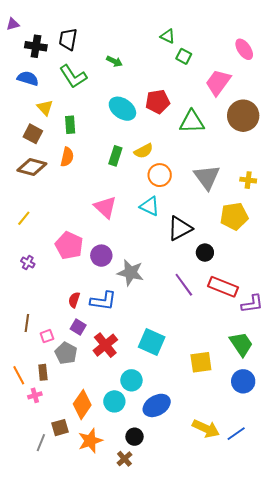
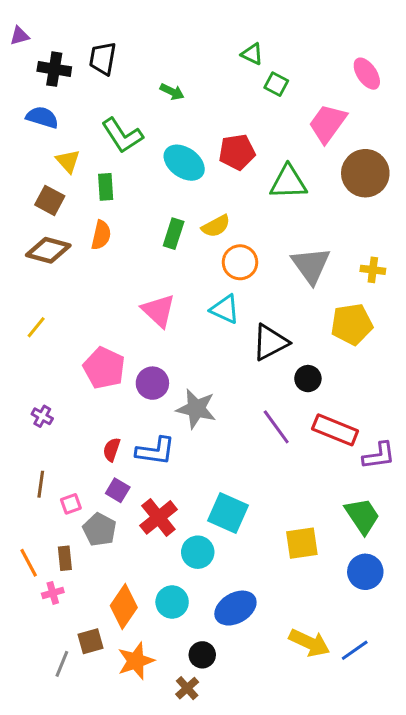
green L-shape: (73, 76) -> (122, 135), moved
purple cross: (28, 263) -> (42, 416), moved
cyan circle: (131, 380) -> (198, 552), moved

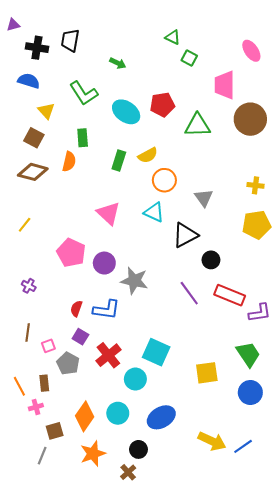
pink trapezoid: (328, 123) -> (224, 85), turned -36
green rectangle: (106, 187) -> (83, 138), moved
gray triangle: (311, 265) -> (204, 198), moved, size x0.7
yellow pentagon: (352, 324) -> (257, 225), moved
brown square: (91, 641) -> (55, 431), moved

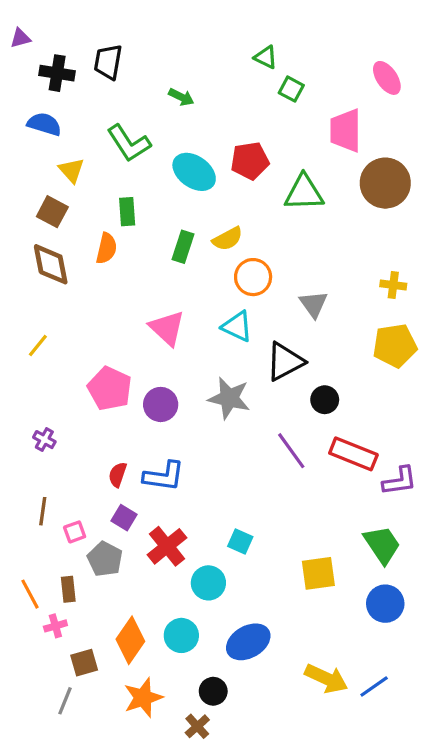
brown diamond: (33, 172) -> (51, 264), turned 64
gray star: (134, 281) -> (229, 398), moved
cyan square: (156, 352) -> (240, 541), size x0.6

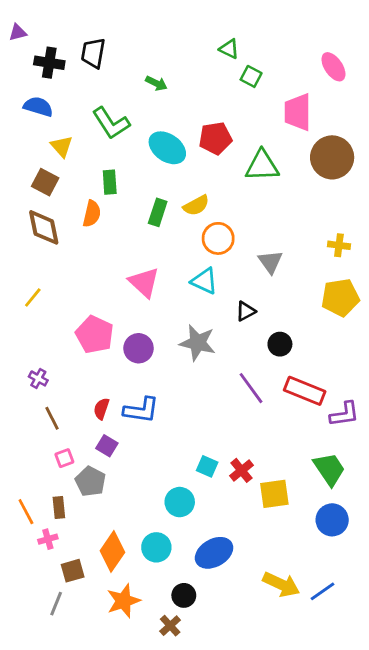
black triangle: (285, 361) -> (246, 311), size x0.6
brown line: (43, 511) -> (52, 418), moved, turned -35
red cross: (167, 546) -> (241, 470), moved, size x0.7

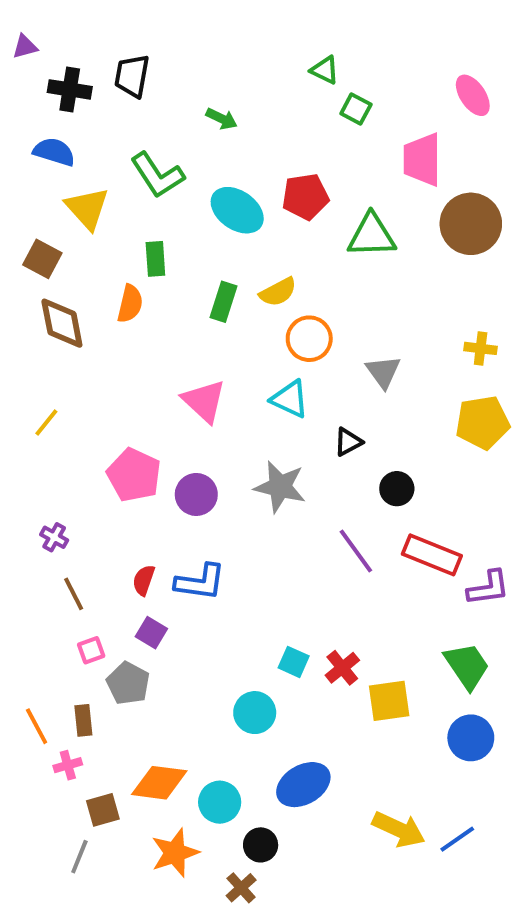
yellow triangle: (62, 146) -> (87, 208), size x1.4
brown square: (45, 182) -> (42, 259), moved
cyan circle: (156, 547) -> (220, 802), moved
orange diamond: (112, 551) -> (159, 783), turned 63

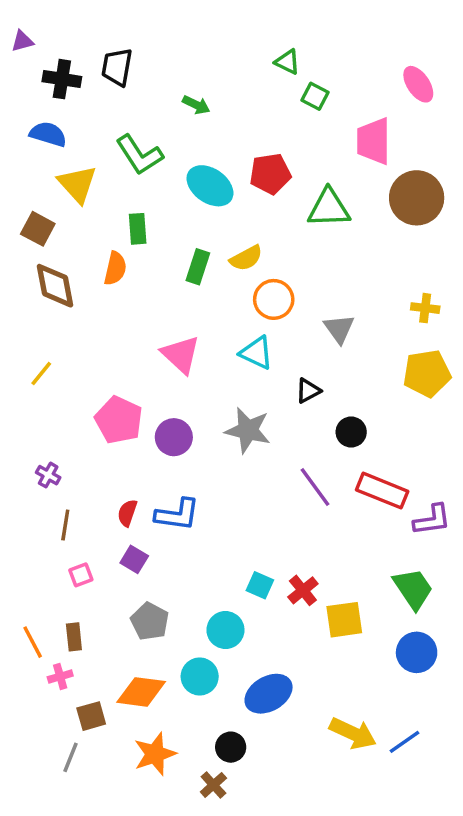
brown line: (74, 594) -> (65, 525), turned 36
gray pentagon: (128, 683) -> (150, 621), moved
cyan circle: (220, 802) -> (200, 676), moved

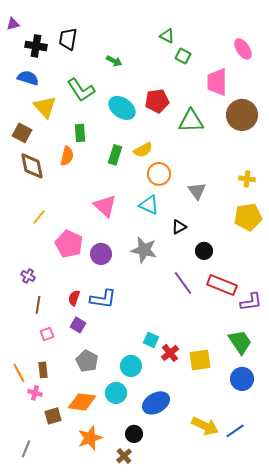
yellow line: (41, 373) -> (39, 217), moved
red cross: (303, 590) -> (170, 353), moved
pink cross: (60, 676) -> (35, 393), turned 32
gray line: (71, 757) -> (26, 449), moved

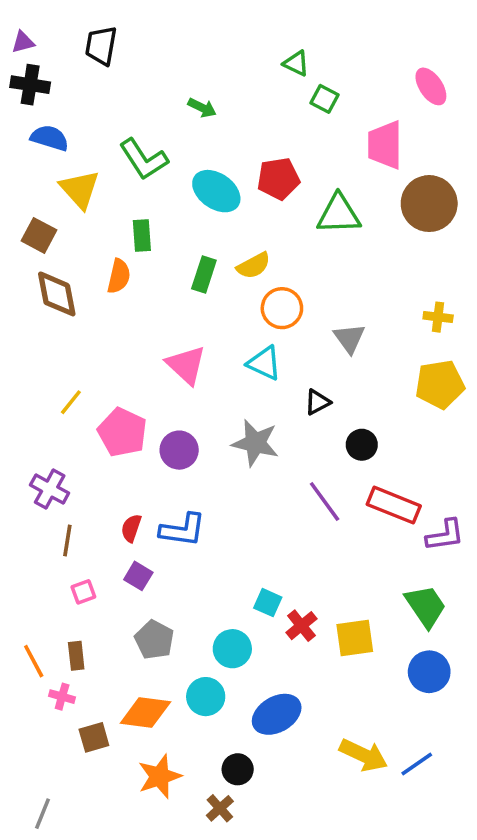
black trapezoid: (68, 39) -> (101, 46), moved
black cross: (36, 46) -> (30, 85), moved
yellow line: (39, 217) -> (71, 402), moved
purple cross: (28, 276) -> (50, 489), size x1.5
gray line: (26, 449) -> (43, 814), moved

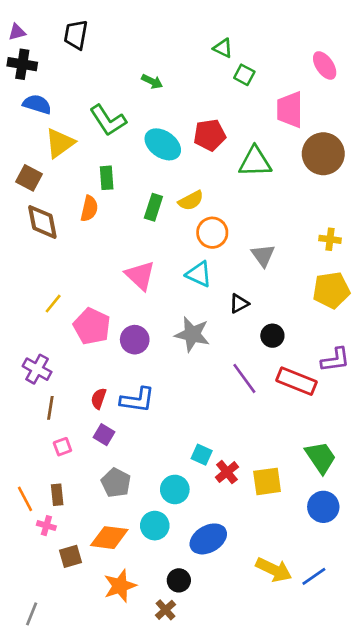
yellow triangle: (80, 189) -> (60, 143), turned 36
purple L-shape: (445, 535) -> (335, 360), moved

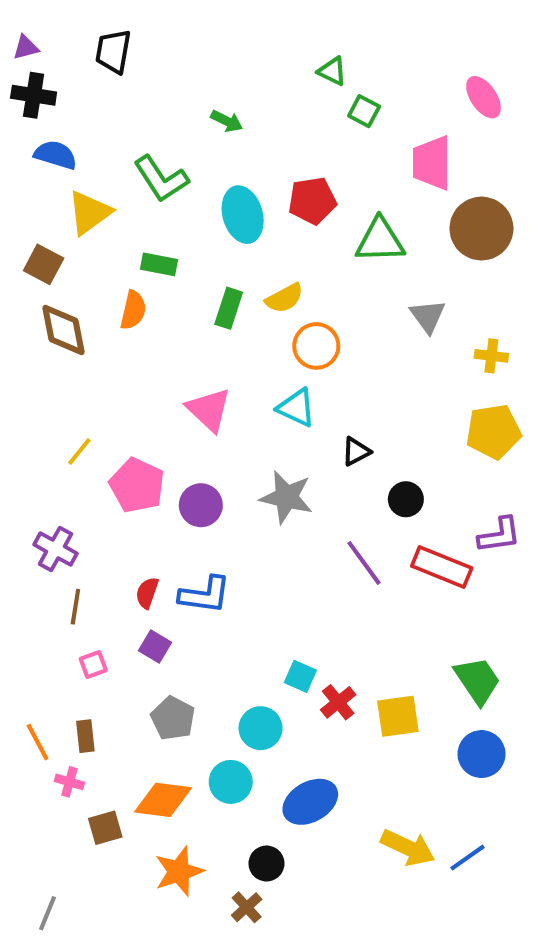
cyan ellipse: (163, 144) -> (243, 215), turned 39
green rectangle: (107, 178) -> (159, 264), turned -75
gray triangle: (263, 255) -> (428, 316), moved

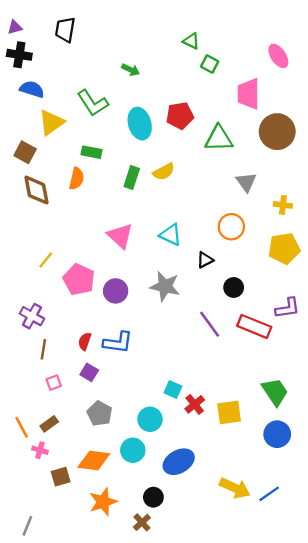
orange circle: (316, 346) -> (231, 227), moved
brown rectangle: (85, 736) -> (49, 424), turned 60

